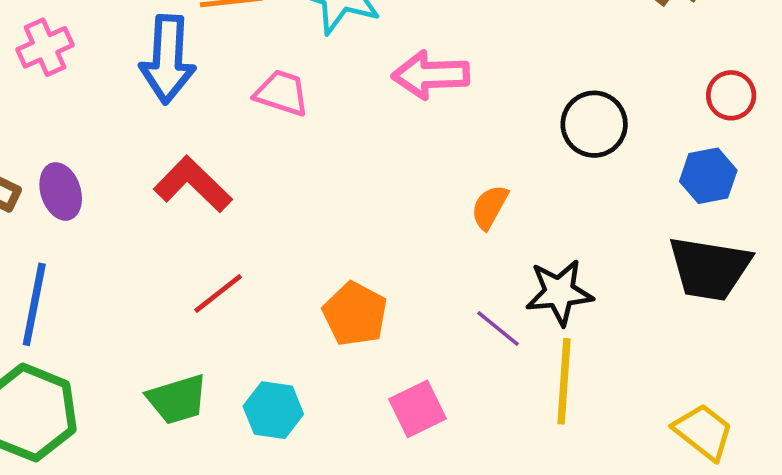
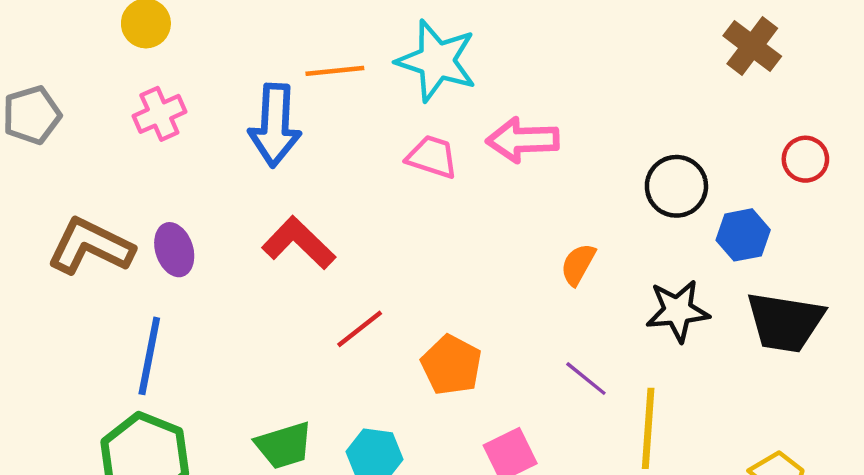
pink trapezoid: (282, 93) -> (432, 157), moved
blue hexagon: (708, 176) -> (743, 235), moved
black star: (559, 292) -> (678, 311), moved
red line: (218, 294) -> (360, 329), moved

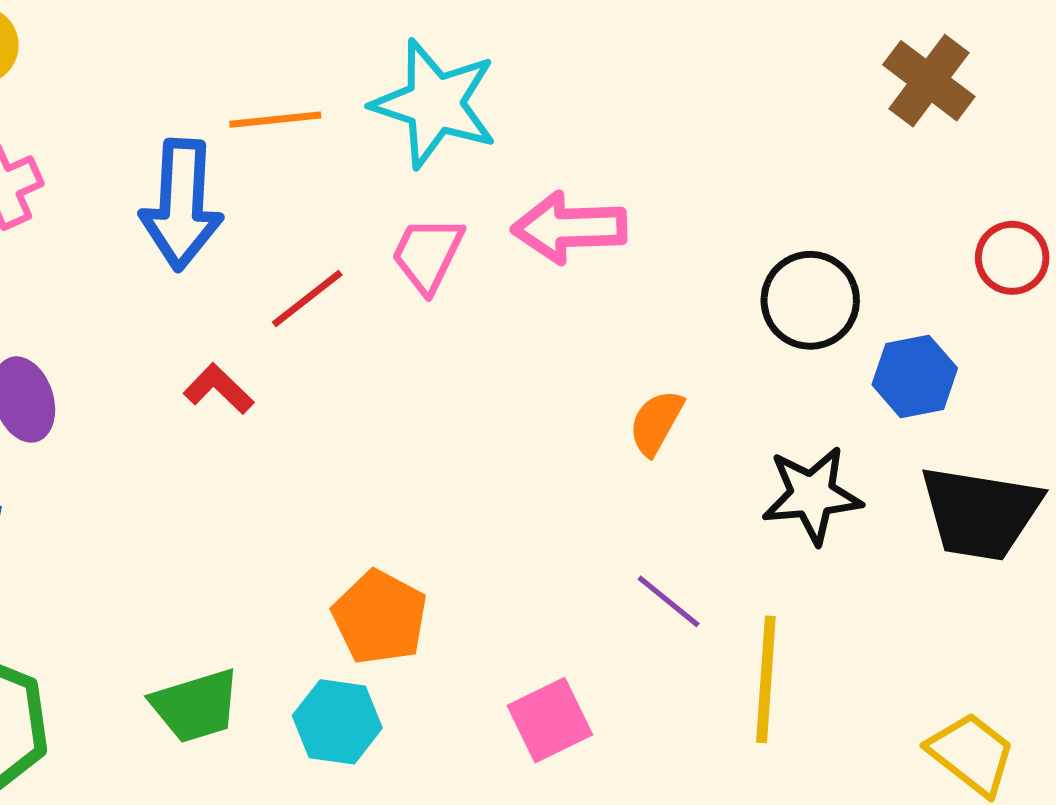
pink trapezoid: (432, 157) -> (428, 254), turned -82
red L-shape: (299, 243) -> (219, 389), size x0.6
red line: (360, 329) -> (307, 299), moved
orange pentagon: (451, 365) -> (380, 617), moved

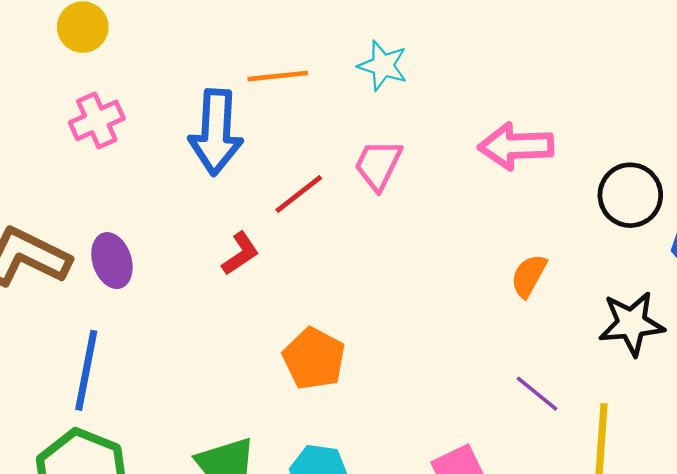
cyan star: (435, 104) -> (383, 66), size x0.6
pink arrow: (569, 228) -> (516, 146), moved
red L-shape: (219, 389) -> (240, 254), turned 102
orange pentagon: (380, 617) -> (314, 359), moved

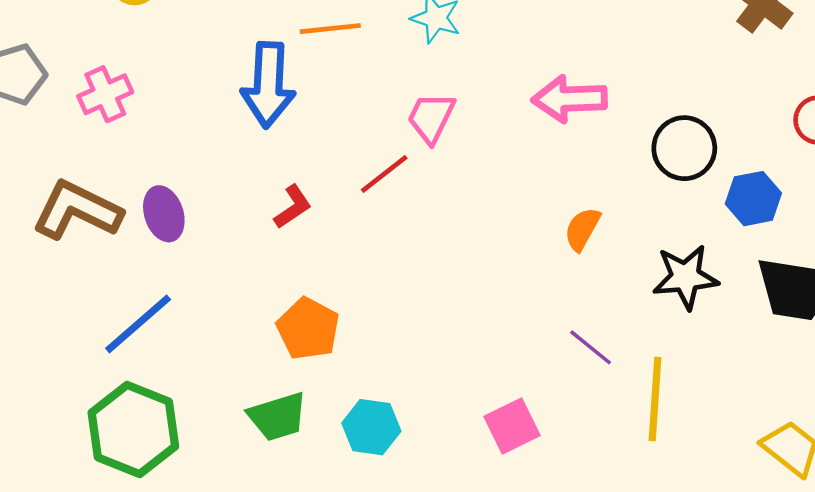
pink cross: (97, 120) -> (105, 94), moved
red line: (299, 194) -> (384, 174), moved
orange pentagon: (314, 359) -> (308, 329), moved
blue line: (86, 370) -> (138, 324), turned 38

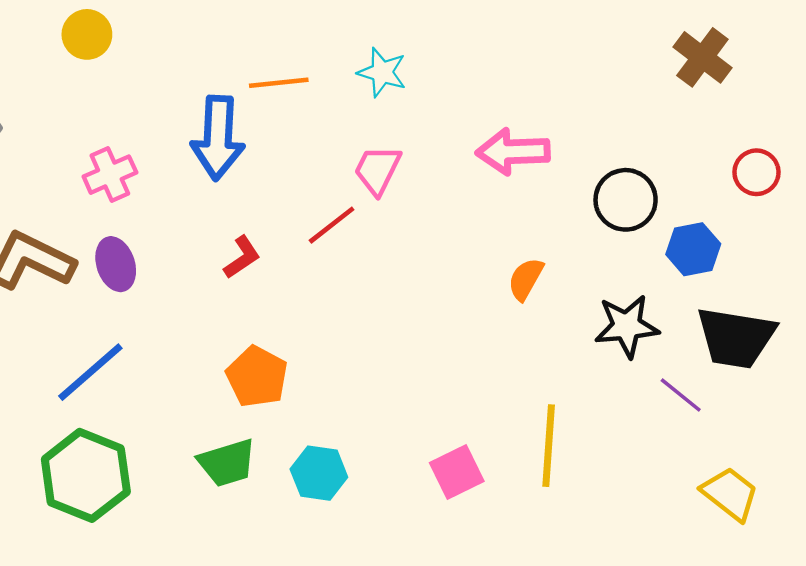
pink cross: (105, 94) -> (110, 175), moved
purple line: (591, 347) -> (681, 395), moved
yellow line: (655, 399) -> (549, 446), moved

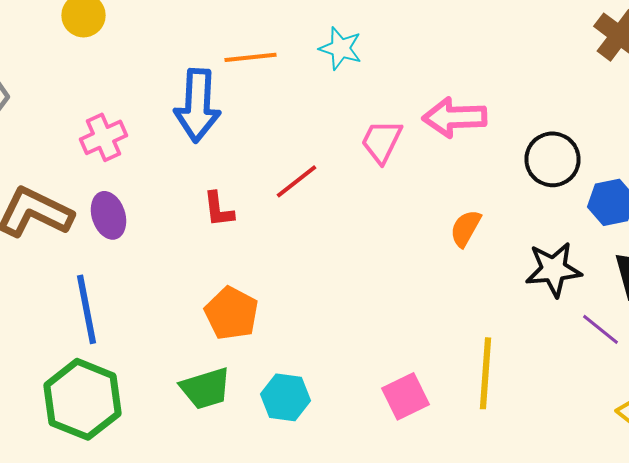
pink trapezoid: (377, 170) -> (382, 141), moved
red L-shape: (242, 257) -> (218, 209), turned 117
blue line: (90, 372) -> (86, 309), turned -60

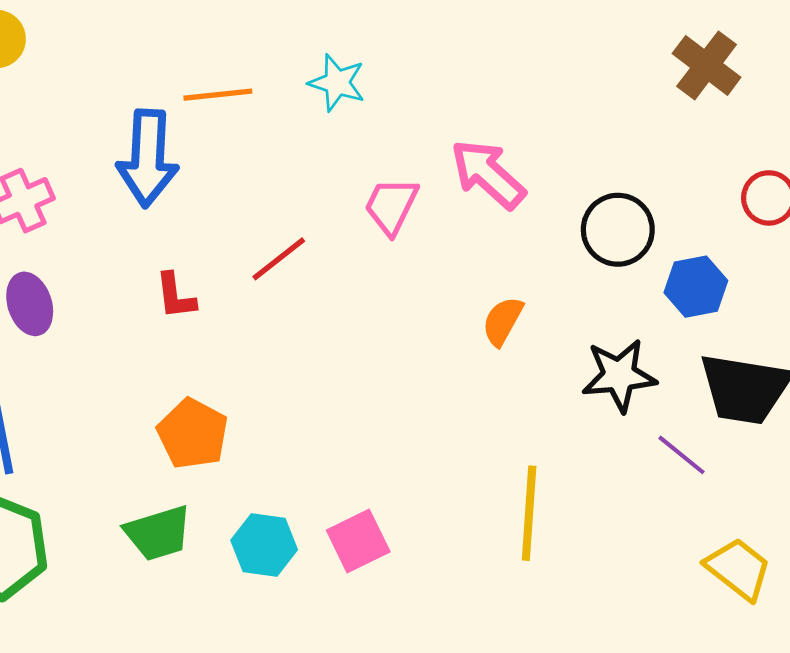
pink arrow: (454, 117) -> (488, 174), turned 44
pink square: (406, 396) -> (358, 541), moved

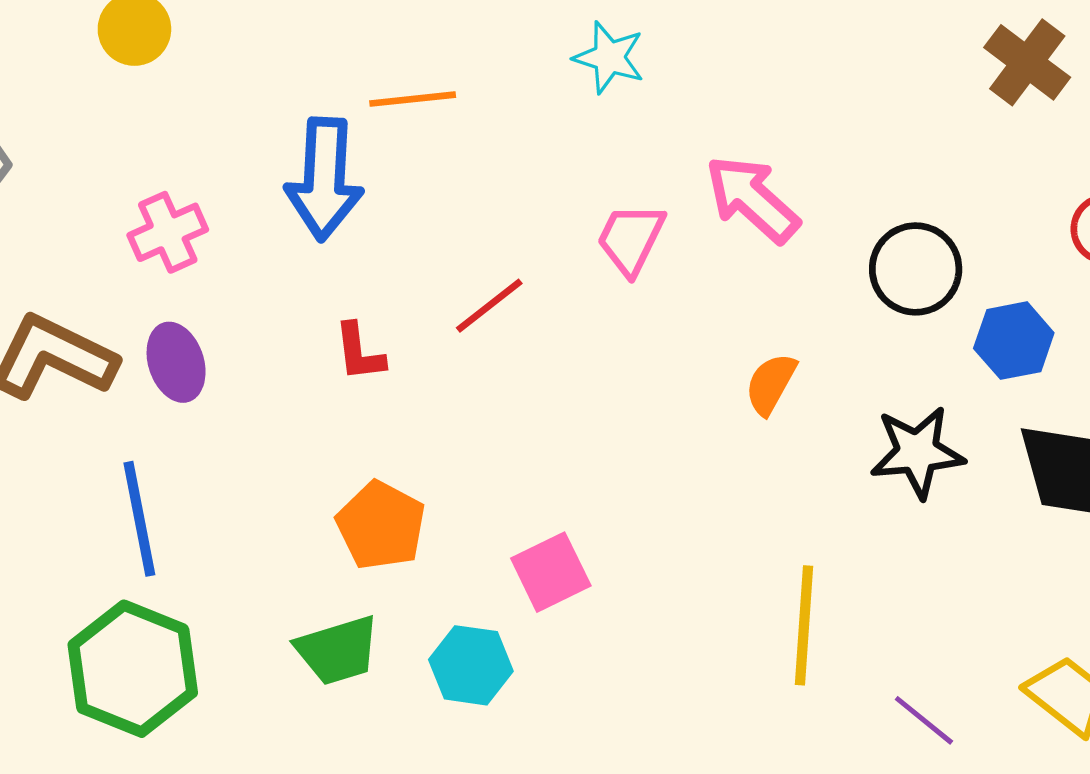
cyan star: (337, 83) -> (609, 57), moved
purple line: (681, 455) -> (924, 720), moved
pink square: (358, 541) -> (551, 572), moved

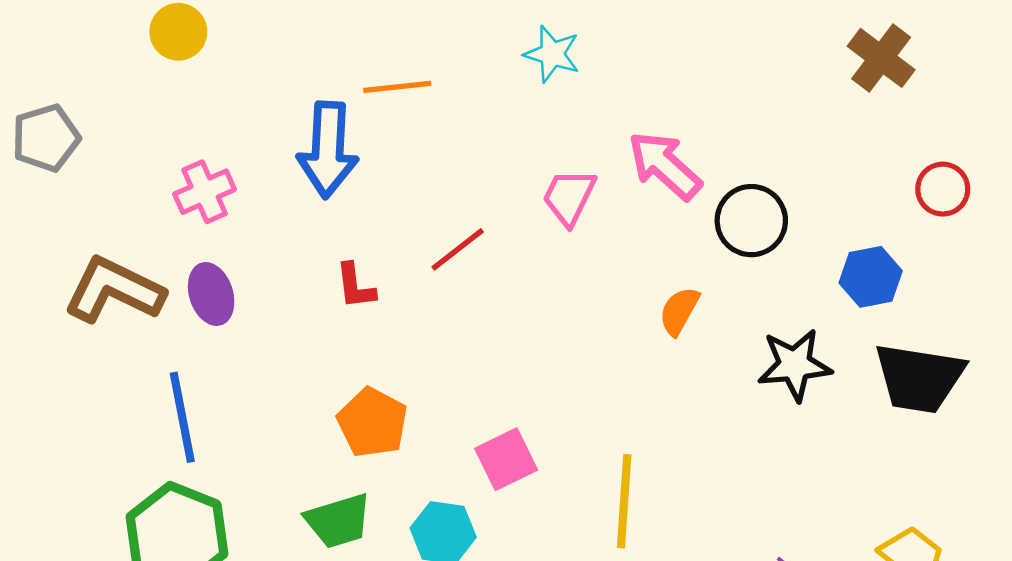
black circle: (916, 269) -> (751, 221), moved
yellow line: (804, 625) -> (624, 501), moved

